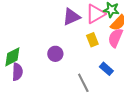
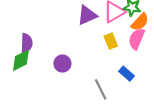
purple circle: (55, 54) -> (62, 64), moved
purple semicircle: (17, 72) -> (27, 43), moved

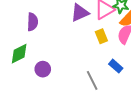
purple semicircle: (27, 43) -> (33, 22), moved
purple circle: (62, 64) -> (43, 69), moved

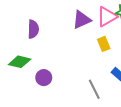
green diamond: (19, 54) -> (20, 62), turned 40

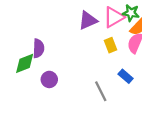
purple semicircle: (33, 29) -> (39, 48), moved
green diamond: (20, 62) -> (25, 63), turned -35

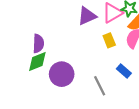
green diamond: (25, 63) -> (37, 61), moved
purple circle: (49, 79) -> (62, 74), moved, size x1.5

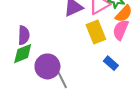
yellow rectangle: (109, 40) -> (96, 32), size x1.5
gray line: (100, 86) -> (61, 78), moved

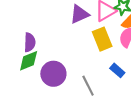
gray line: (61, 78) -> (88, 86), moved

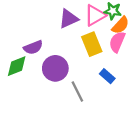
purple semicircle: (30, 42) -> (33, 47), moved, turned 66
purple circle: (53, 74) -> (55, 68), moved

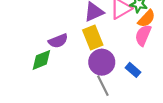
yellow rectangle: (92, 44) -> (93, 38), moved
purple circle: (55, 68) -> (102, 62), moved

